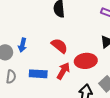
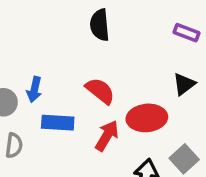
blue rectangle: (38, 74) -> (58, 123), moved

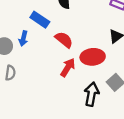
blue rectangle: (58, 123) -> (40, 20), moved, turned 30

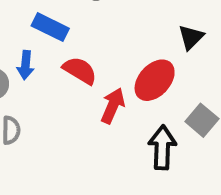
red semicircle: (64, 40) -> (80, 70), moved
red ellipse: (93, 57) -> (155, 80), turned -35

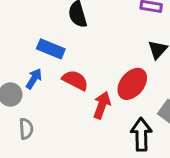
blue arrow: (25, 65) -> (34, 79), turned -150

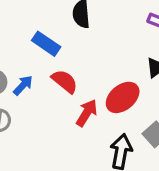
blue arrow: (34, 79) -> (23, 85), moved

